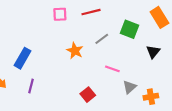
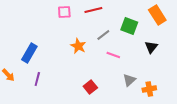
pink line: (112, 69) -> (113, 55), moved

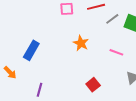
gray line: (103, 35) -> (112, 19), moved
purple line: (37, 79) -> (39, 90), moved

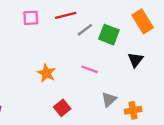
orange star: (81, 43) -> (46, 73), moved

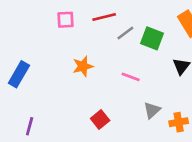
orange star: (46, 73) -> (83, 66), moved, turned 30

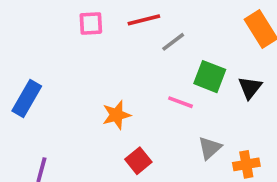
green square: (152, 38) -> (210, 77), moved
orange star: (83, 66) -> (116, 115), moved

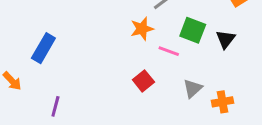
orange star: (116, 115) -> (142, 29), moved
red square: (138, 161) -> (143, 81), moved

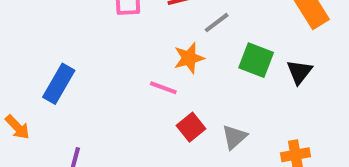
pink line: (169, 51) -> (163, 88), moved
gray triangle: (193, 88) -> (234, 137), moved

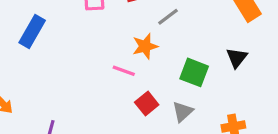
green square: (256, 60) -> (194, 72), moved
blue rectangle: (59, 84) -> (32, 32), moved

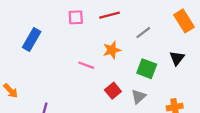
gray line: (168, 17) -> (143, 33), moved
pink line: (124, 71) -> (86, 65), moved

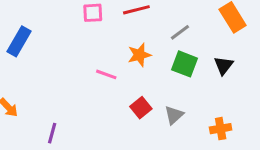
blue rectangle: (32, 40) -> (19, 41), moved
green square: (147, 69) -> (184, 64), moved

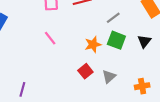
orange star: (139, 55) -> (93, 44), moved
pink line: (106, 74) -> (50, 38), moved, turned 32

